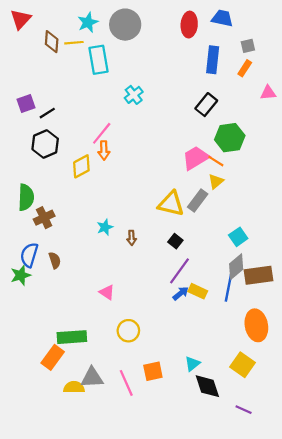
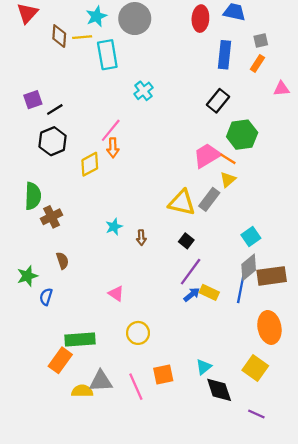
blue semicircle: (29, 255) -> (46, 297), moved, size x0.7

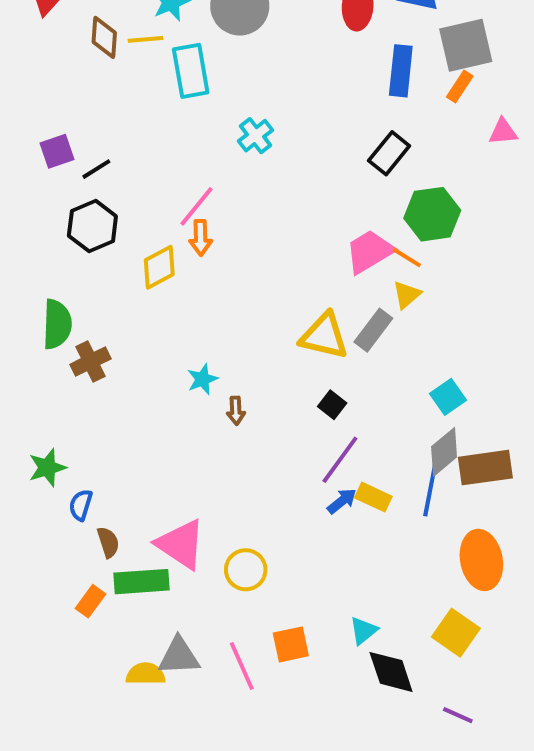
gray square: (261, 40) -> (466, 45), size x2.0
brown arrow: (141, 238) -> (236, 411), moved
brown semicircle: (62, 261) -> (108, 542), moved
pink triangle: (116, 293) -> (181, 544), moved, size x1.8
orange rectangle: (60, 360) -> (90, 601), moved, size x0.7

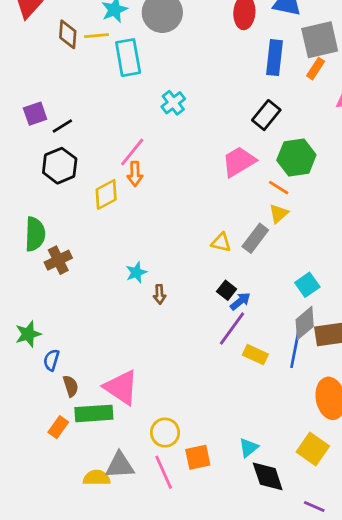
pink trapezoid: (369, 252) -> (239, 162), moved
yellow triangle: (324, 336) -> (221, 242), size x0.6
blue arrow: (342, 501) -> (240, 301), moved
yellow circle: (246, 570) -> (165, 433), moved

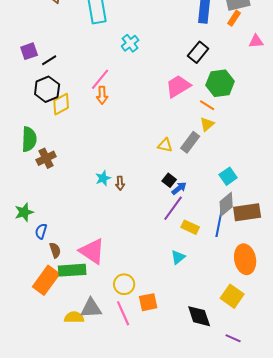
yellow diamond: (106, 194) -> (61, 104), moved
cyan star: (136, 272) -> (103, 178), moved
orange rectangle: (58, 427) -> (46, 280), size x1.8
cyan triangle: (249, 448) -> (178, 257), moved

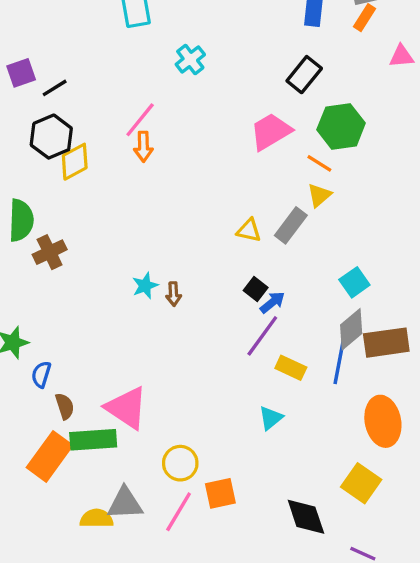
pink line: (123, 313) -> (179, 512), turned 55

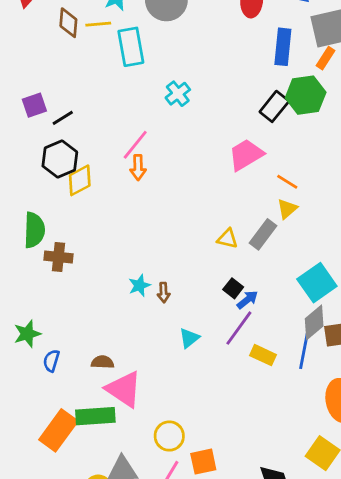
green hexagon: (341, 126) -> (306, 95), moved
brown cross: (50, 252) -> (58, 257), turned 32
cyan square: (354, 282) -> (317, 283), size x1.5
brown semicircle: (65, 406) -> (102, 362), moved, turned -70
cyan triangle: (271, 418) -> (189, 338), moved

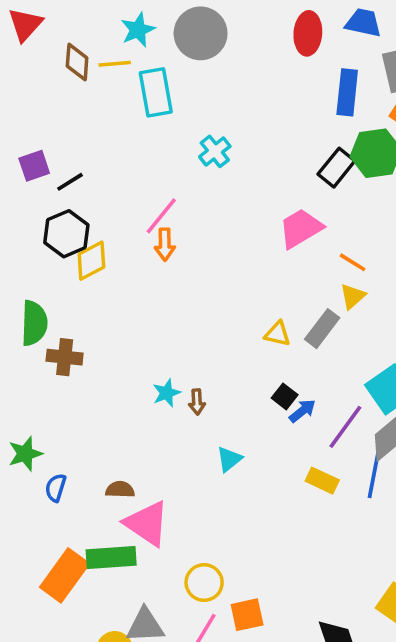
purple line: (239, 328) -> (345, 427), moved

